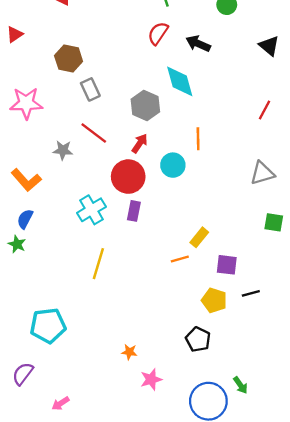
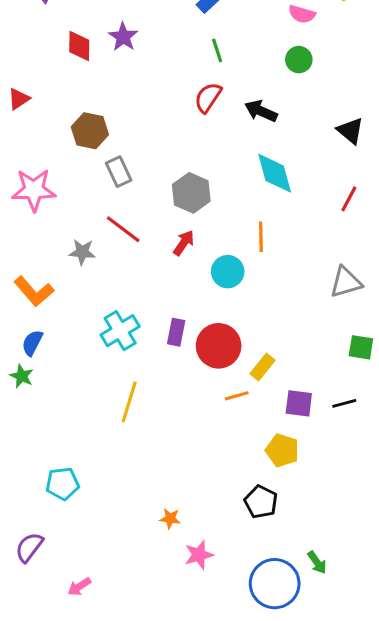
black triangle: (269, 46) -> (350, 131), moved
cyan diamond: (180, 81) -> (275, 173), moved
red circle: (128, 177) -> (219, 346), moved
black line: (251, 293) -> (344, 403), moved
cyan pentagon: (48, 326) -> (63, 484), size x0.7

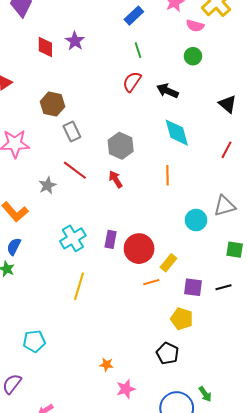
red arrow: (184, 243) -> (116, 179), turned -66
gray star: (82, 252) -> (47, 185), turned -30
cyan circle: (228, 272) -> (196, 220), moved

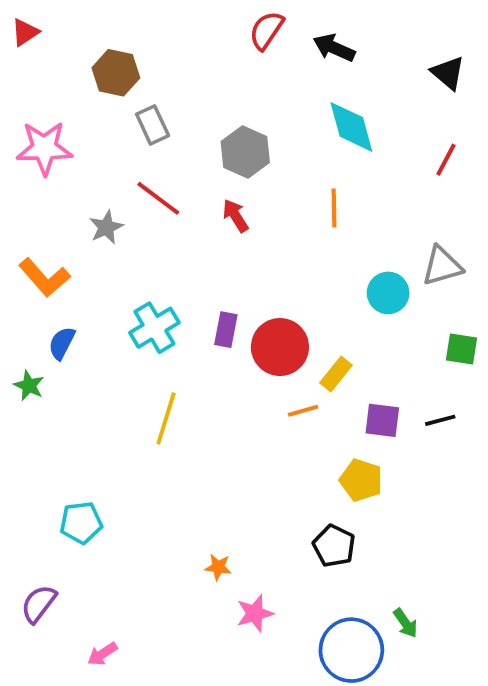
blue semicircle: (14, 247) -> (62, 343), moved

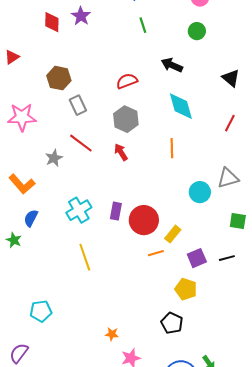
red semicircle: (266, 30) -> (127, 81), moved, turned 35
yellow line: (166, 418) -> (85, 257), turned -36
purple square: (382, 420) -> (197, 258), turned -30

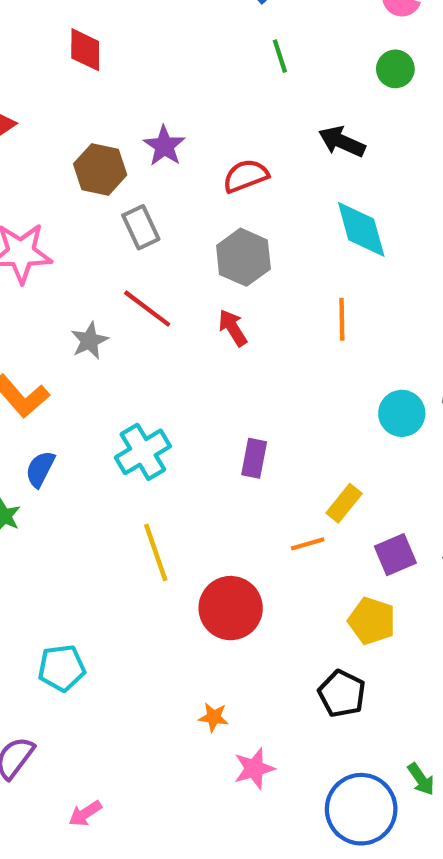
purple star: (81, 16) -> (164, 146), moved
purple rectangle: (116, 211) -> (254, 458), moved
red circle: (144, 220) -> (231, 608), moved

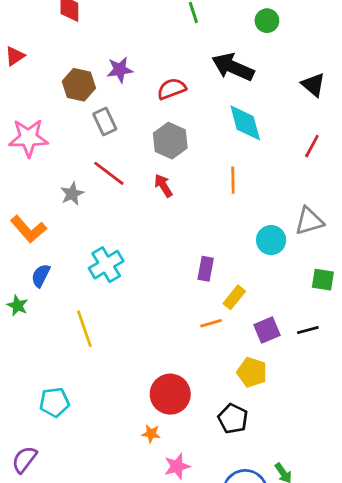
black arrow: (342, 142) -> (233, 67), size x1.4
purple star: (164, 146) -> (120, 70), turned 30
purple rectangle: (254, 458) -> (206, 269), moved
yellow line: (156, 552) -> (84, 329), moved
red circle: (231, 608) -> (170, 394), moved

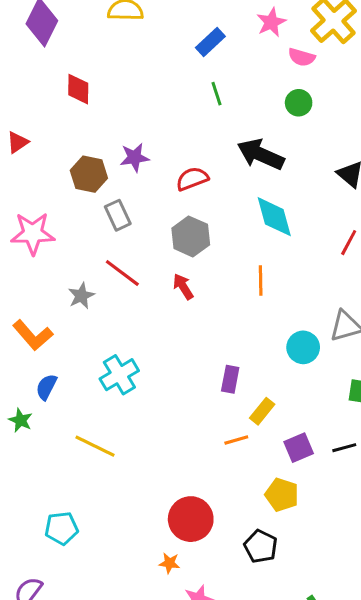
yellow line: (84, 329) -> (95, 446), turned -45

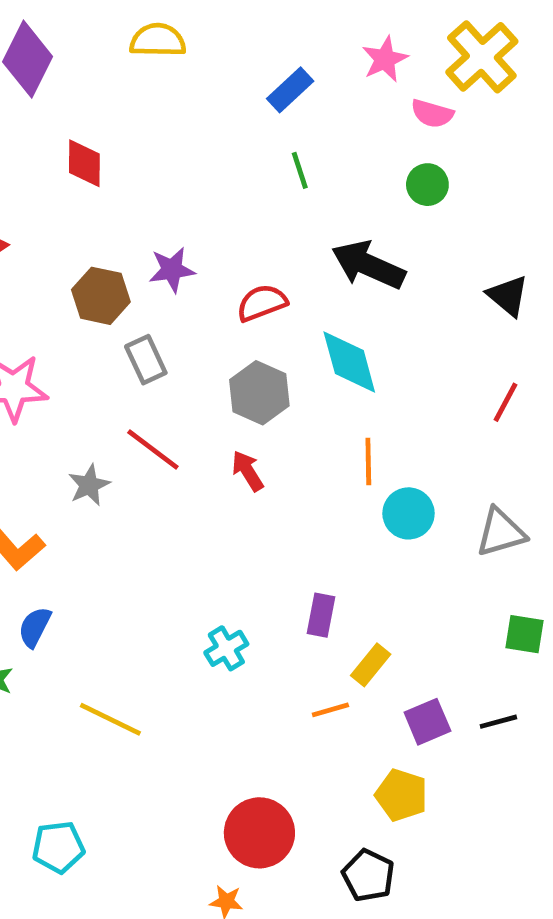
cyan diamond: (274, 217) -> (349, 362), moved
cyan circle: (303, 347) -> (409, 513), moved
cyan cross: (119, 375) -> (226, 648), moved, size x0.7

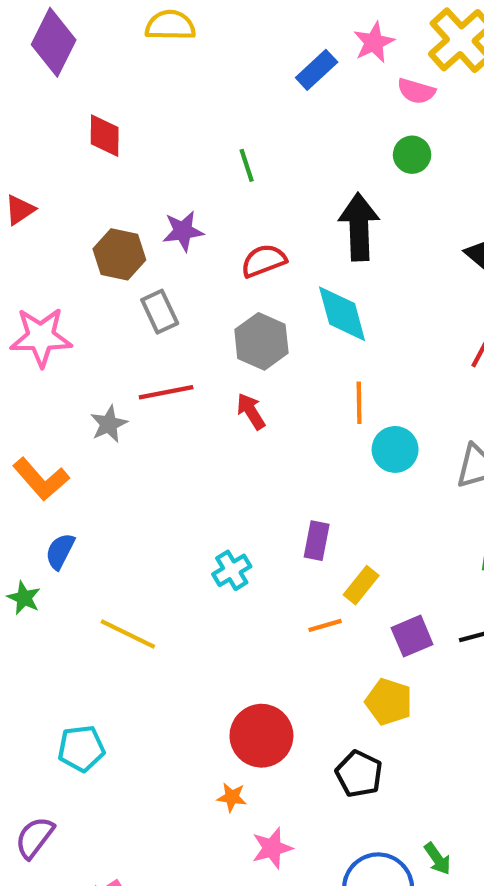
blue rectangle: (290, 90) -> (317, 70), moved
green line: (300, 170) -> (247, 165), moved
black arrow: (368, 265) -> (359, 227), turned 64
red line: (153, 450) -> (166, 392), turned -48

